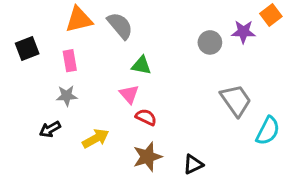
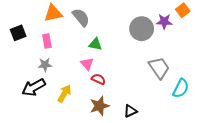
gray circle: (210, 42) -> (142, 29), size x1.5
black arrow: (50, 129) -> (34, 87), size x1.6
yellow arrow: (96, 138) -> (64, 94), turned -30

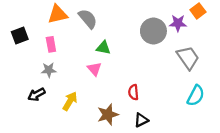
gray trapezoid: (159, 68) -> (188, 58), moved
red semicircle: (98, 79) -> (133, 92), moved, turned -120
black arrow: (34, 87) -> (37, 94), size x0.7

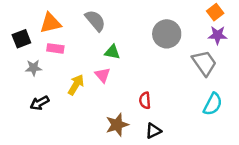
orange triangle: (58, 14) -> (50, 23), moved
purple star: (178, 23) -> (218, 35), moved
pink rectangle: (51, 44) -> (55, 48), turned -72
gray star: (49, 70) -> (34, 68), moved
yellow arrow: (70, 101) -> (76, 85), moved

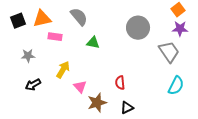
black square: (21, 39) -> (18, 21), moved
pink rectangle: (55, 48) -> (55, 37), moved
pink triangle: (103, 75) -> (80, 87), moved

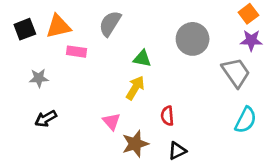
gray semicircle: (79, 17) -> (110, 24), turned -108
green triangle: (93, 43) -> (142, 59), moved
yellow arrow: (63, 70) -> (135, 88), moved

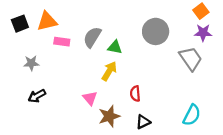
gray semicircle: (110, 24) -> (92, 37), moved
cyan semicircle: (246, 120) -> (192, 115), moved

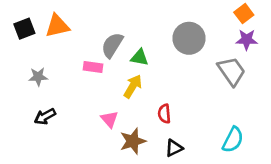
pink rectangle: (62, 42) -> (93, 67), moved

